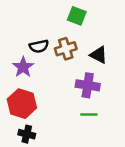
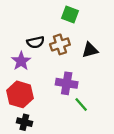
black triangle: (99, 55) -> (90, 50), turned -42
purple cross: (88, 85) -> (67, 83), moved
green line: (89, 115) -> (81, 104), turned 48

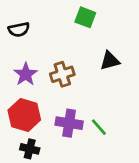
black semicircle: (36, 42) -> (19, 30), moved
brown cross: (60, 44) -> (62, 74), moved
purple cross: (67, 83) -> (69, 123), moved

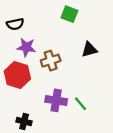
purple star: (26, 74) -> (26, 47), moved, turned -30
red hexagon: (24, 115) -> (17, 75), moved

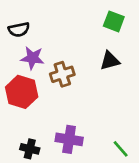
green square: (69, 14) -> (114, 21), moved
purple cross: (56, 100) -> (69, 139), moved
green line: (80, 104) -> (121, 149), moved

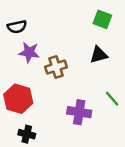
red hexagon: (22, 92) -> (18, 99), moved
purple cross: (69, 139) -> (79, 112), moved
green line: (121, 149) -> (112, 99), moved

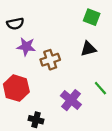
purple cross: (79, 112) -> (71, 100), turned 30
black cross: (27, 134) -> (36, 120), moved

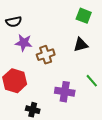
purple cross: (71, 100) -> (65, 92), turned -30

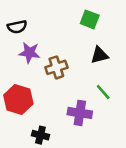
green square: (84, 16) -> (90, 19), moved
green line: (92, 81) -> (103, 92), moved

